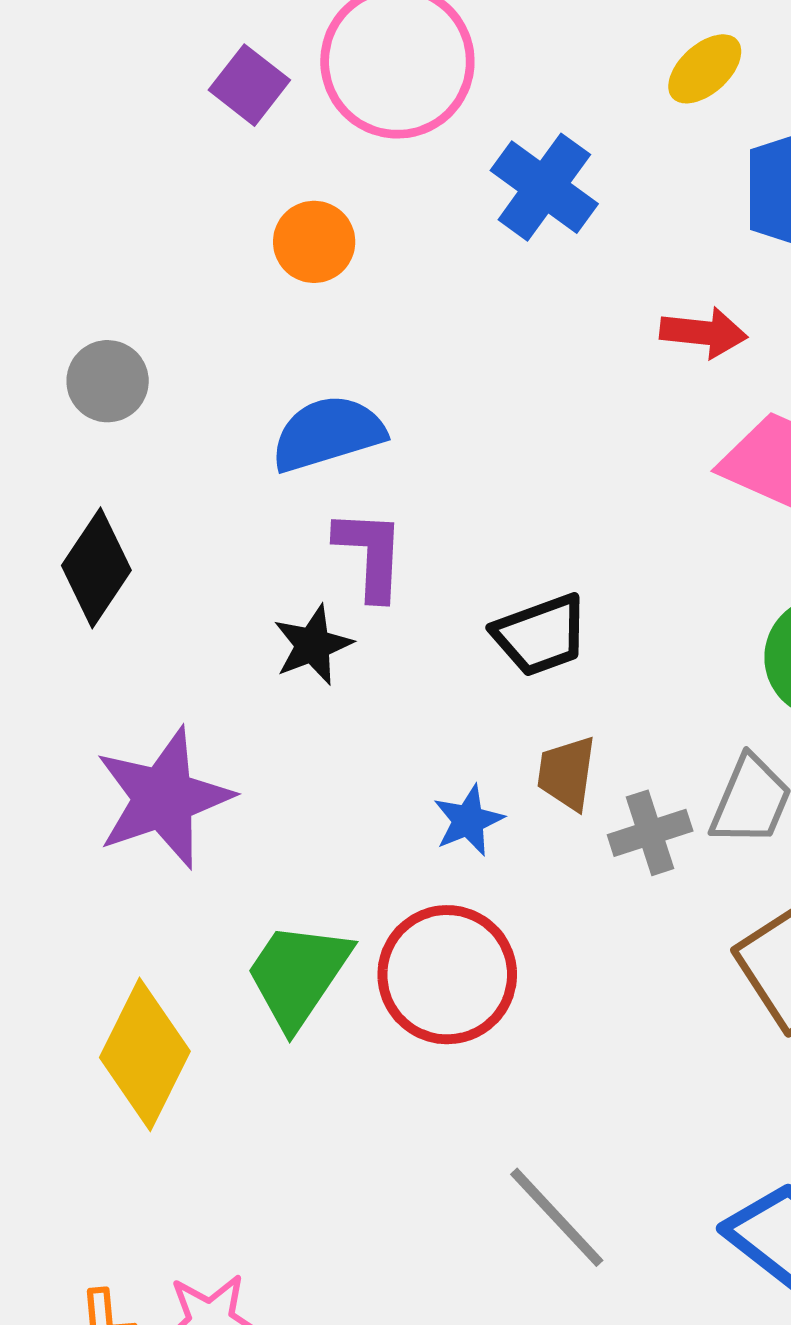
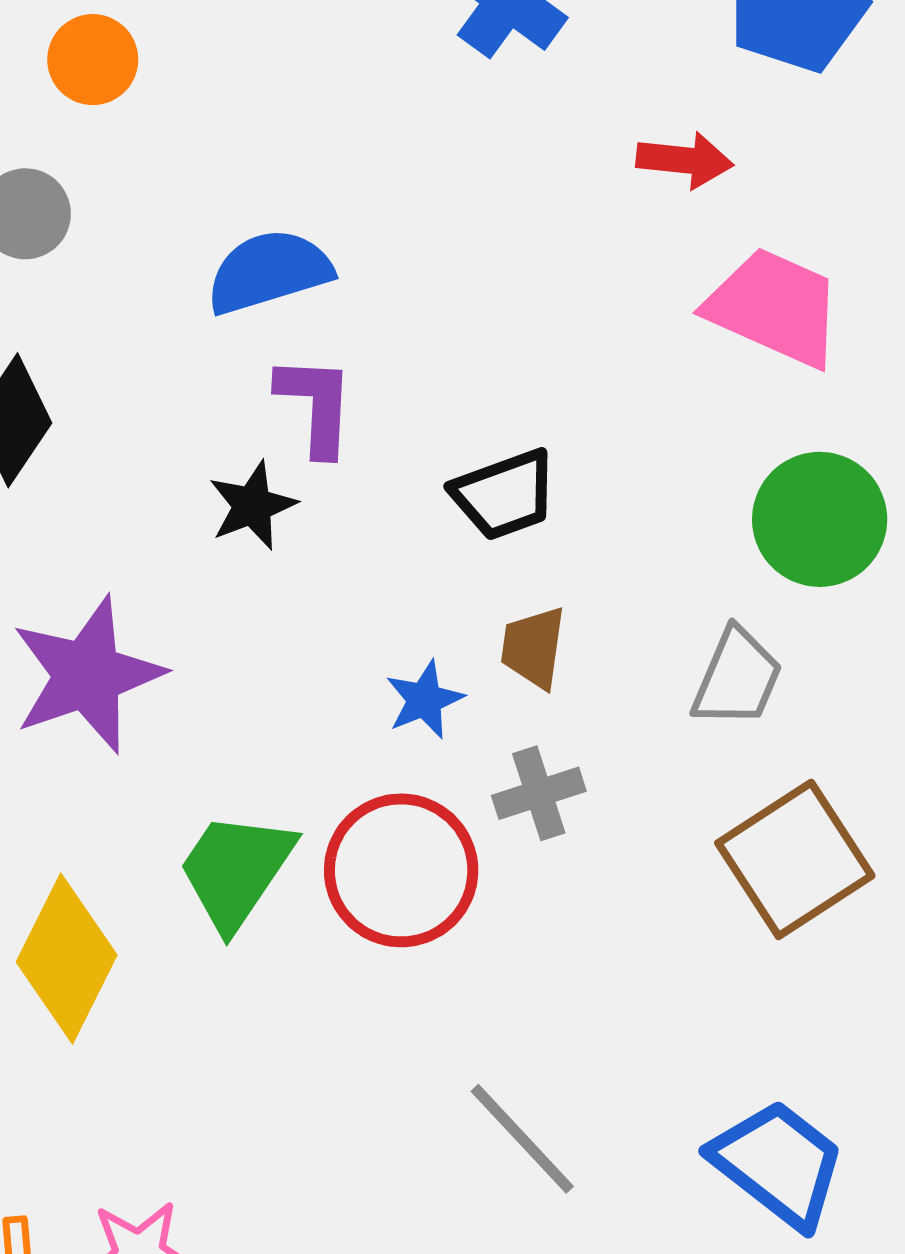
orange circle: (314, 242) -> (93, 60), moved
gray cross: (650, 833) -> (539, 793), moved

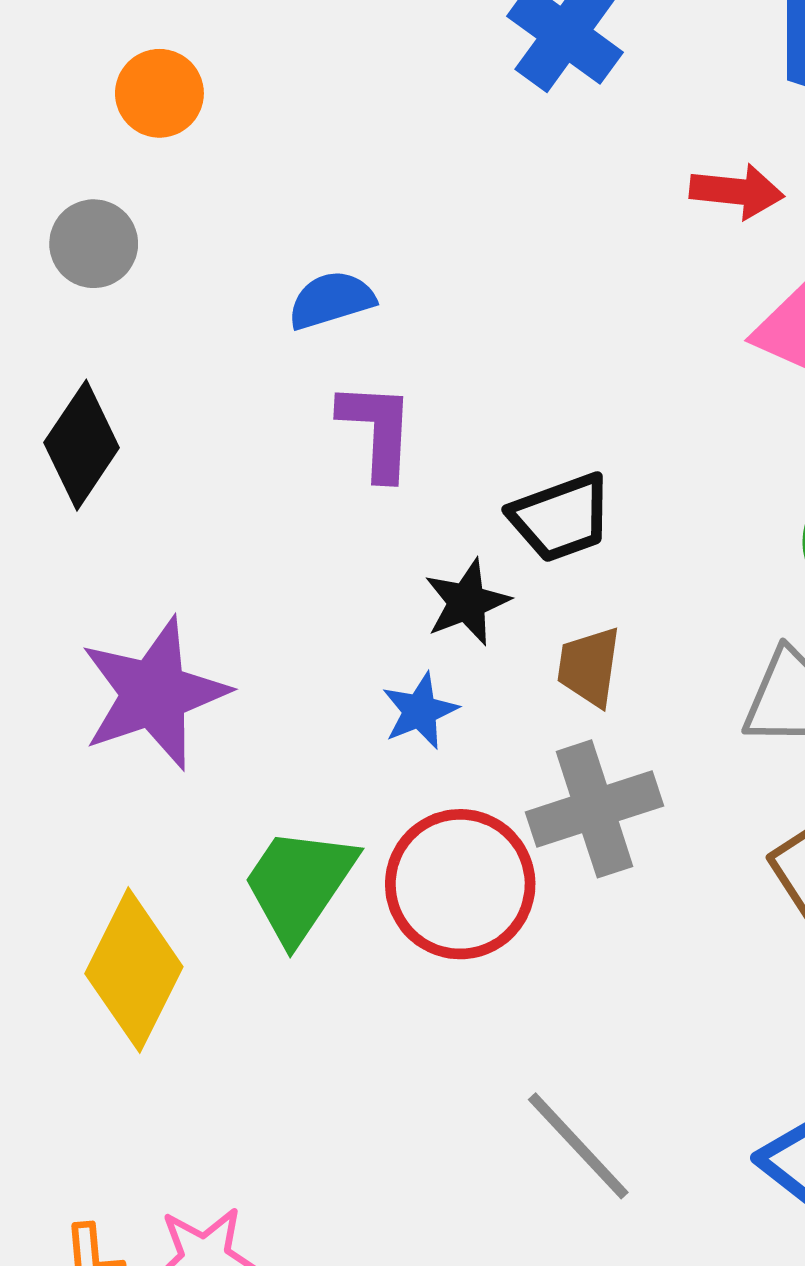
blue semicircle: (269, 272) -> (331, 300), size x0.7
black star: (252, 506) -> (467, 602), moved
blue star: (425, 700) -> (420, 711), moved
gray cross: (539, 793) -> (594, 809), size x1.5

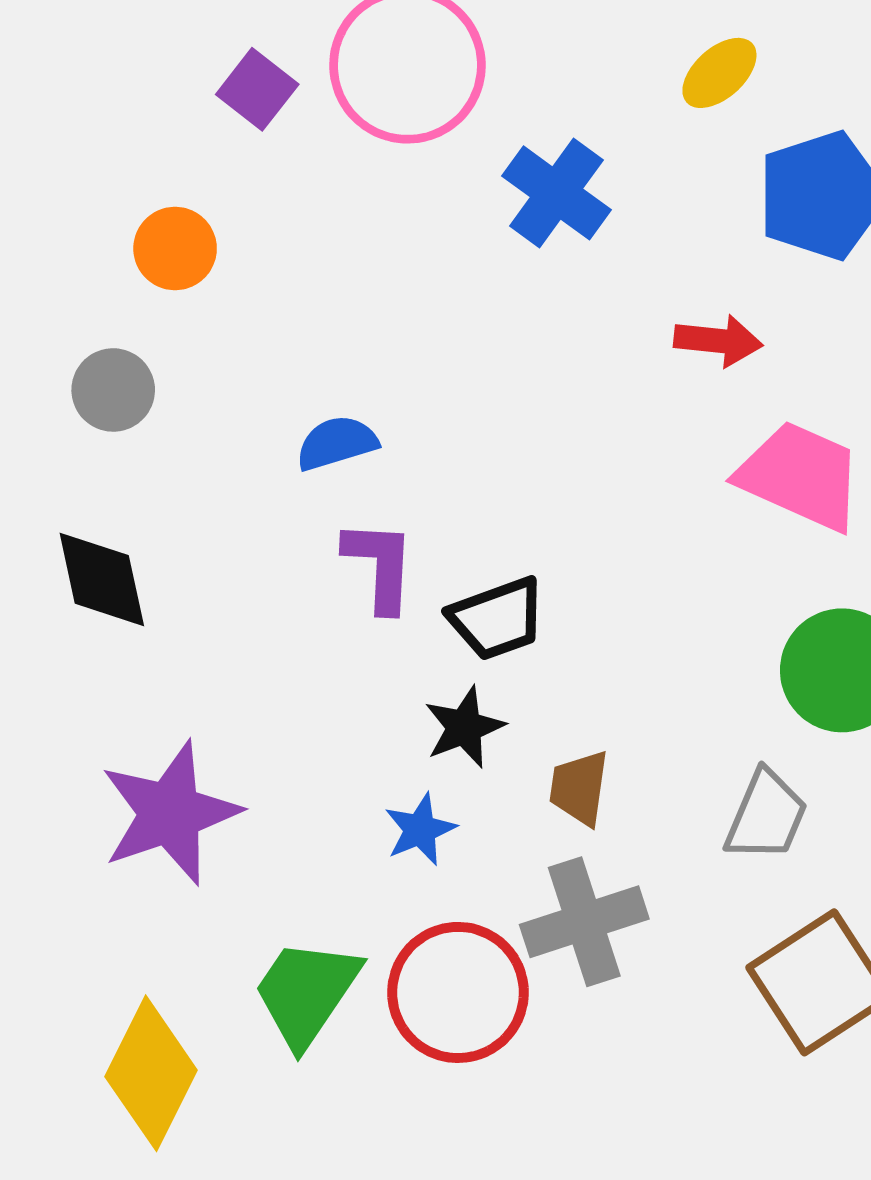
black diamond: (82, 445) -> (102, 579), turned -46
black trapezoid: (561, 518) -> (497, 619), moved

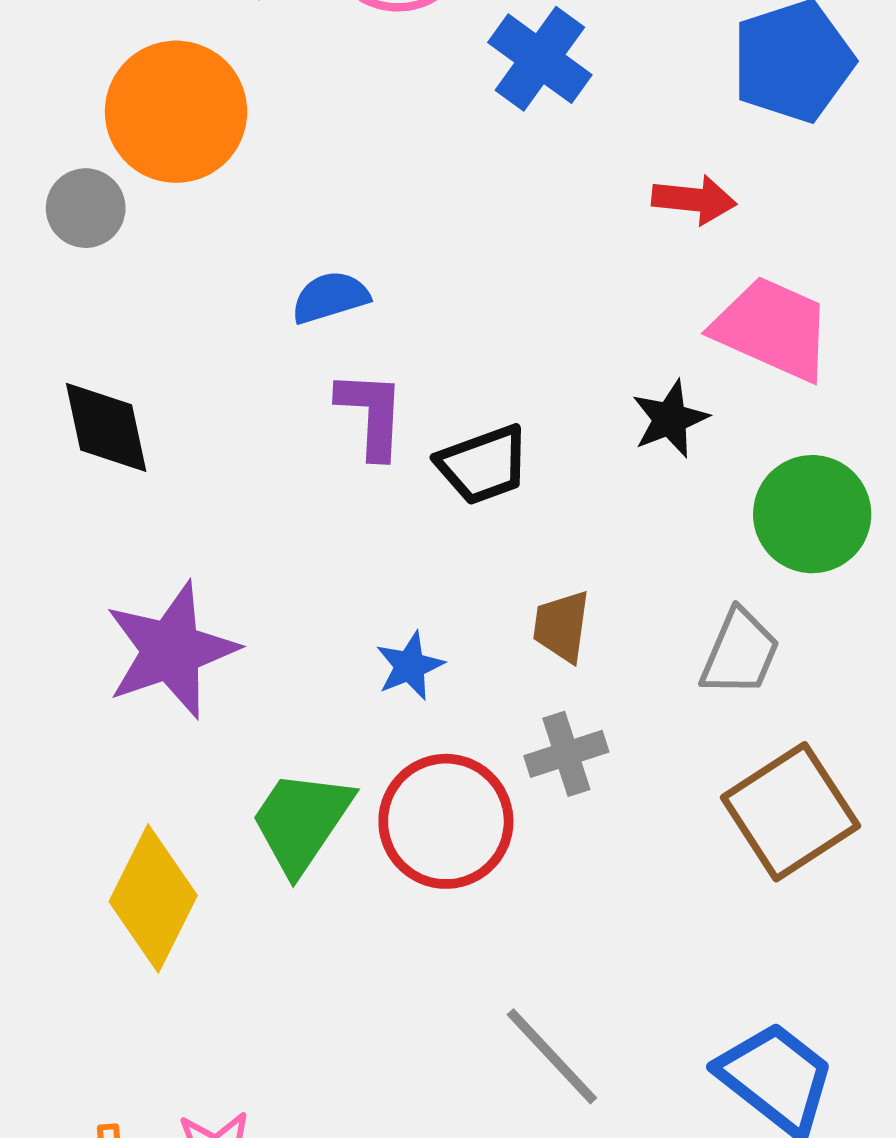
orange circle: (175, 249) -> (176, 112), size x1.8
gray circle: (113, 390) -> (86, 208), moved
black star: (464, 727) -> (670, 419), moved
gray cross: (584, 922) -> (566, 754), size x0.7

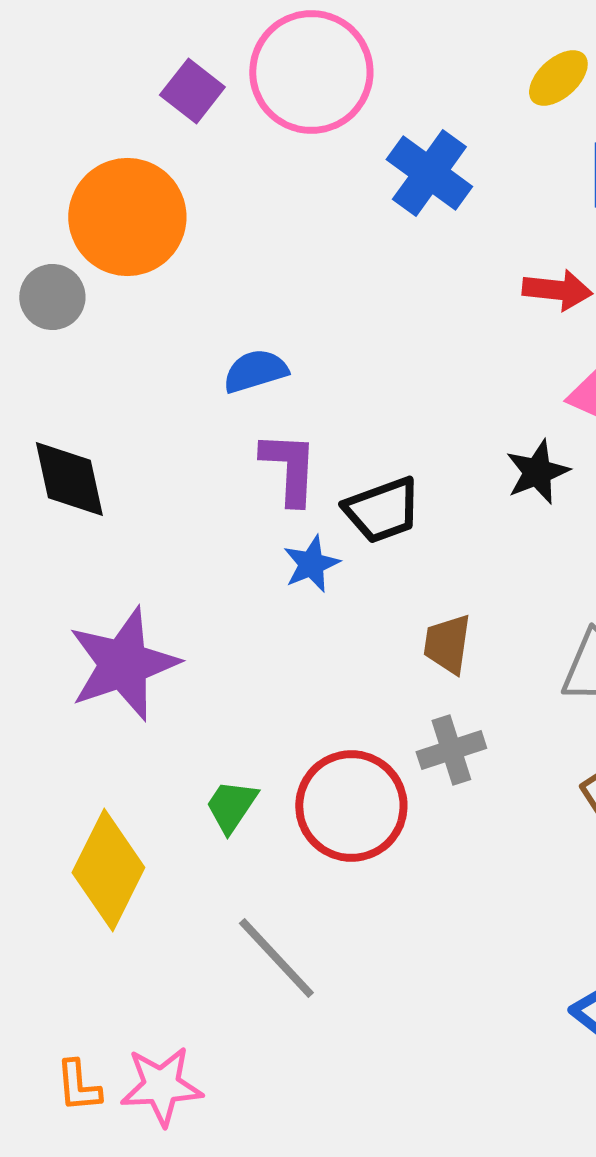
blue star: (410, 666) -> (311, 564), moved
green trapezoid: (301, 821) -> (231, 806), size x0.6
gray line: (552, 1056) -> (276, 958), moved

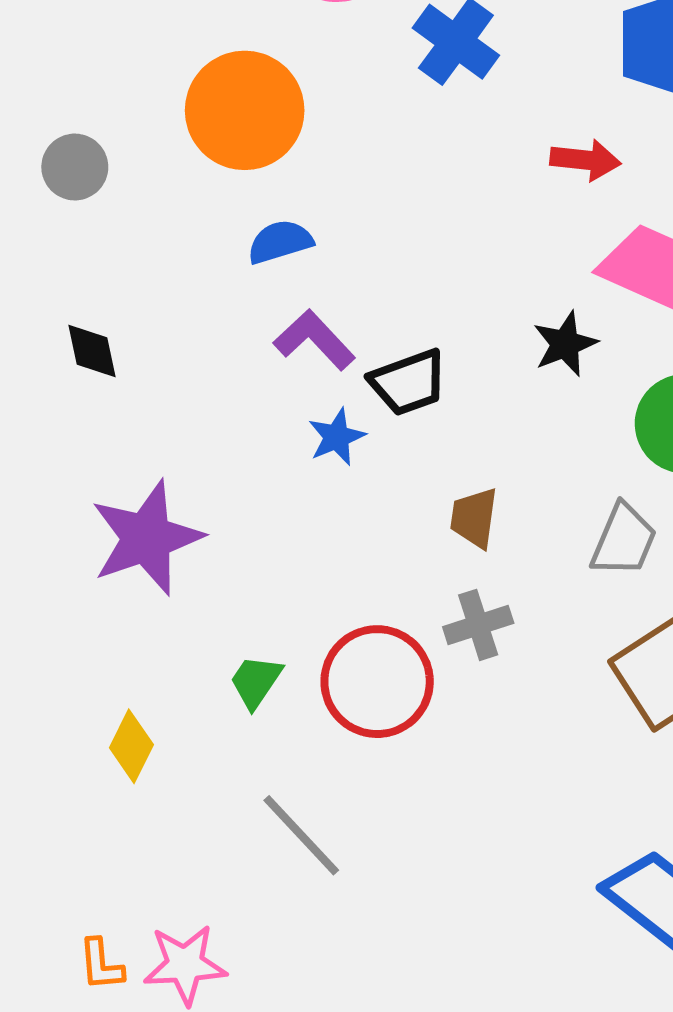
orange circle: (127, 217) -> (245, 110), moved
purple L-shape: (289, 468) -> (314, 340), turned -46
black diamond: (69, 479) -> (92, 351), size x0.7
yellow diamond: (108, 870) -> (131, 746), size x0.6

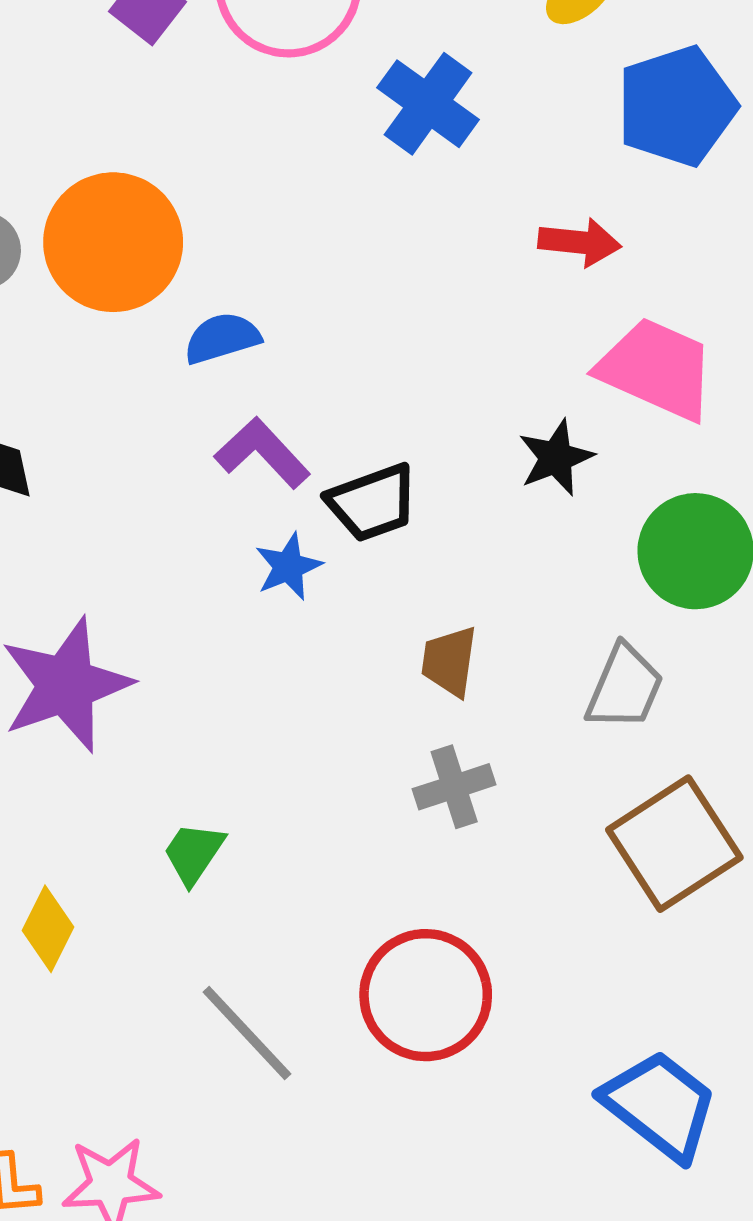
orange circle: (245, 110) -> (113, 242), moved
red circle: (377, 682) -> (426, 995), moved

